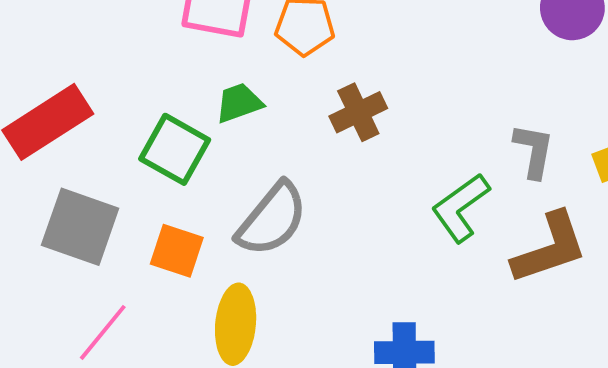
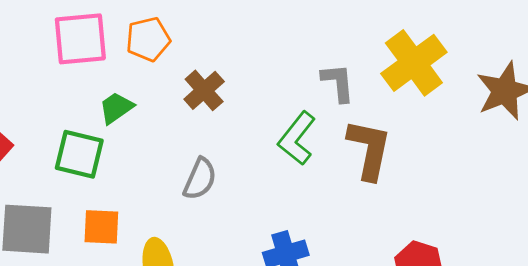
gray semicircle: (272, 219) -> (200, 179), moved, size x0.7
brown L-shape: (550, 248) -> (369, 149), turned -44

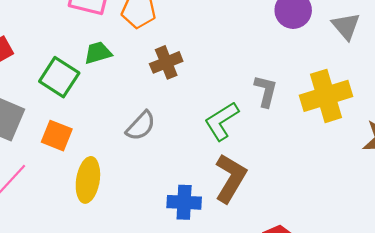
brown L-shape: (369, 149) -> (231, 178), moved

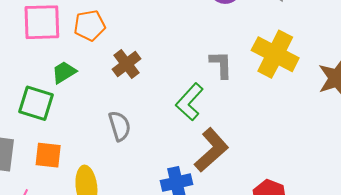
yellow cross: (326, 96) -> (275, 54), turned -30
gray semicircle: (141, 126) -> (120, 126), turned -44
brown L-shape: (231, 178) -> (211, 150), turned 33

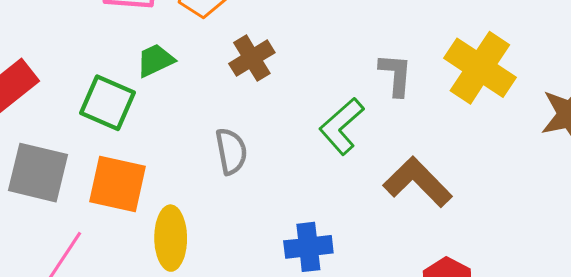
brown L-shape: (211, 150) -> (418, 182), moved, turned -99
orange square: (48, 155) -> (118, 184), size x1.4

